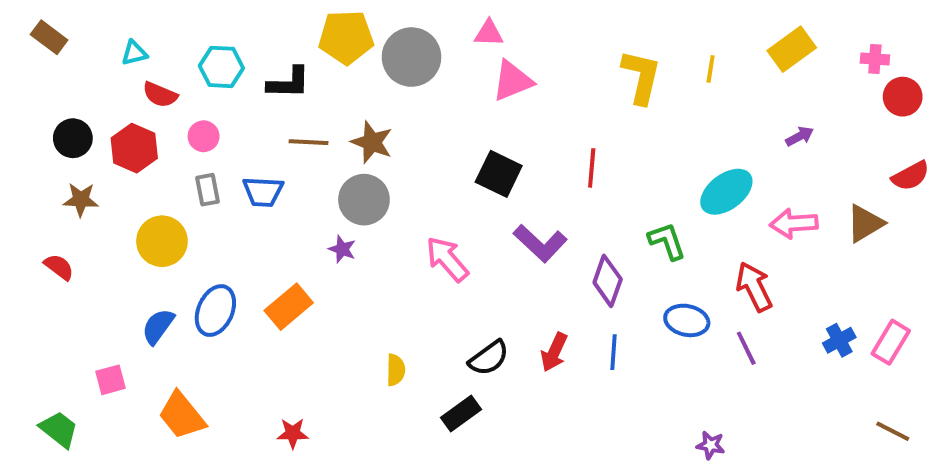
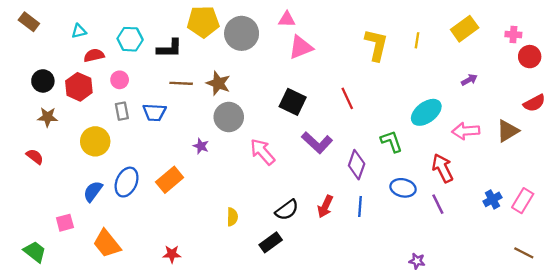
red semicircle: (160, 95) -> (94, 55), turned 144
red line: (592, 168) -> (347, 98), turned -30
gray circle: (364, 200) -> (229, 117), moved

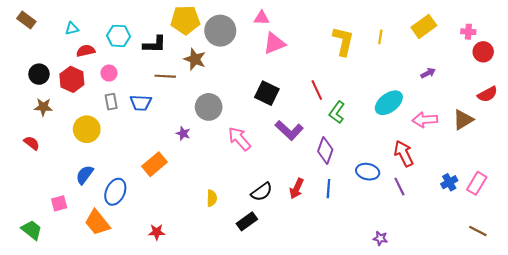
brown star: (218, 83) -> (195, 59), moved
green L-shape: (391, 141) -> (337, 112), moved, turned -125
blue ellipse: (127, 182) -> (115, 192), moved

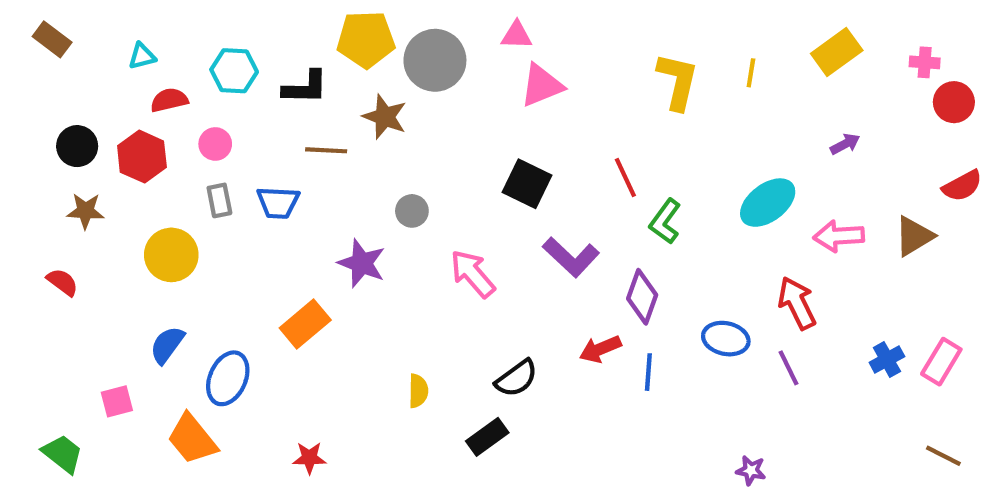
gray circle: (209, 107) -> (412, 211), size x0.6
purple star: (183, 133) -> (362, 263), size x1.6
red arrow: (297, 189) -> (600, 349), moved, turned 42

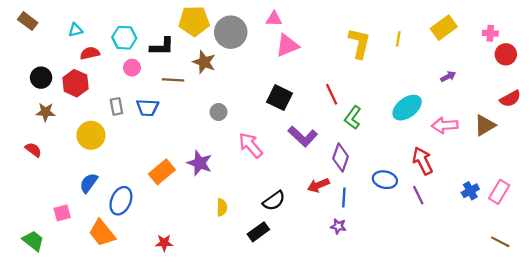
pink circle: (215, 144) -> (132, 68), moved
purple star: (362, 263) -> (200, 163), moved
purple star: (751, 470) -> (338, 226), moved

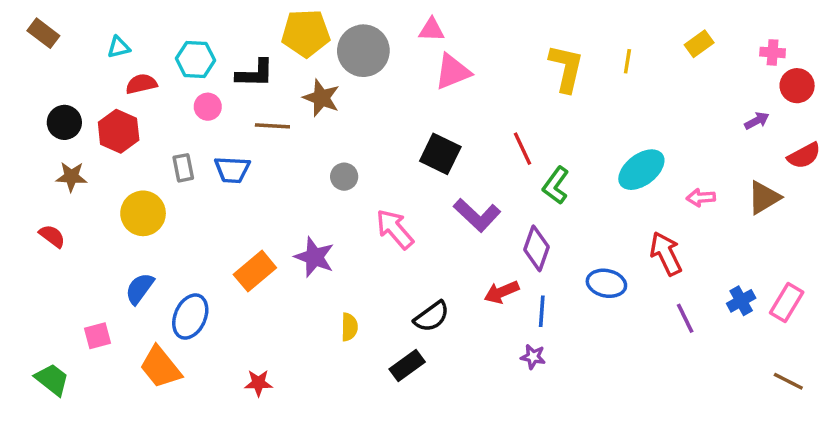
yellow rectangle: (444, 28) -> (699, 44), size x0.7
purple arrow: (448, 77) -> (757, 121), moved
pink arrow: (445, 125) -> (701, 198), size x0.7
purple line: (418, 195) -> (685, 318), moved

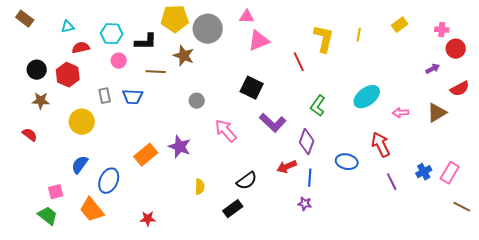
red line: (523, 149) -> (299, 62), moved
green trapezoid: (52, 379) -> (48, 216), moved
brown line: (788, 381) -> (462, 207), moved

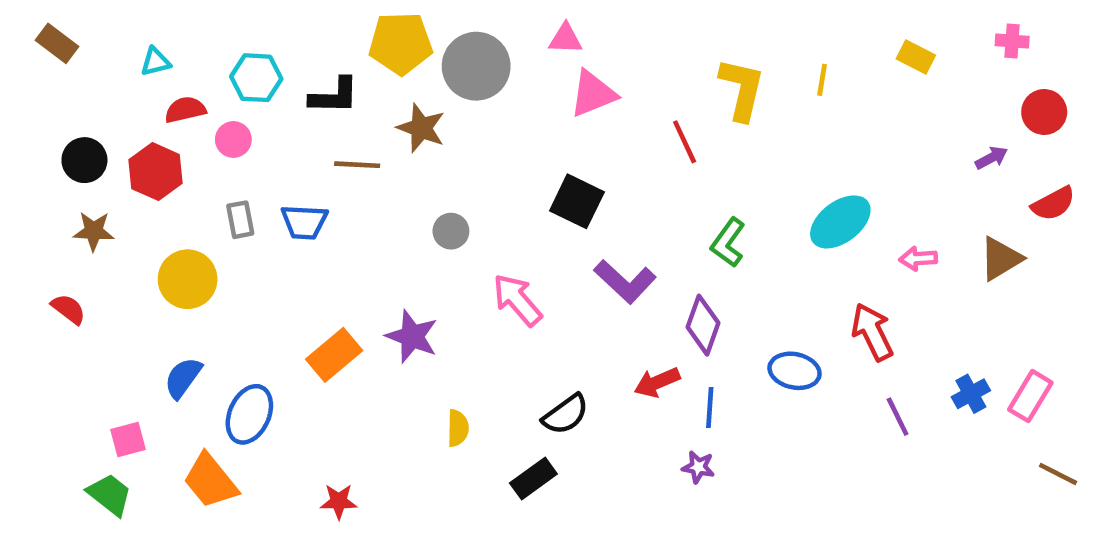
yellow rectangle: (400, 25) -> (916, 57), turned 63
pink cross: (442, 30) -> (1012, 41), moved
pink circle: (119, 61) -> (233, 139), moved

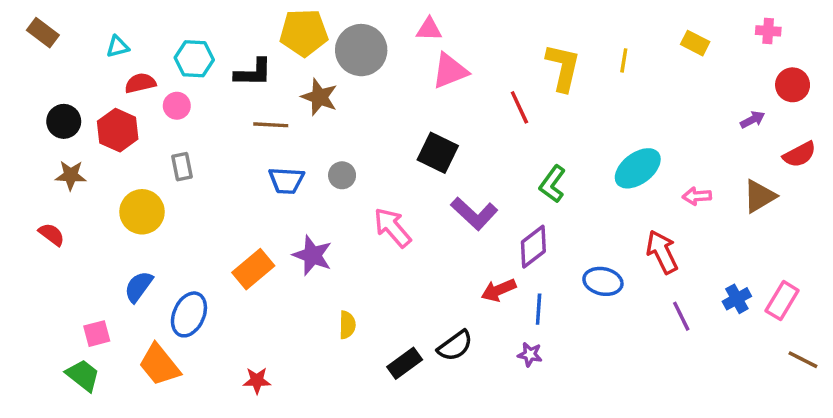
blue trapezoid: (304, 222) -> (286, 181), moved
purple diamond: (703, 325) -> (533, 247), turned 33
black semicircle: (565, 414) -> (455, 346), moved

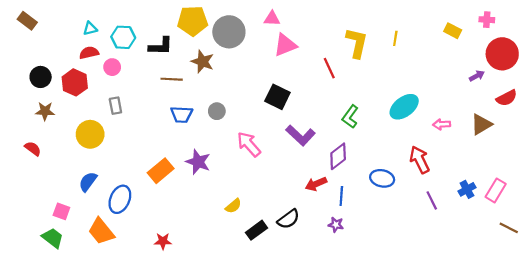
yellow rectangle: (695, 43) -> (453, 31), moved
cyan triangle: (118, 47) -> (90, 29), moved
red circle: (793, 85) -> (502, 54), size x1.5
yellow semicircle: (347, 325) -> (233, 206), moved, turned 49
pink square: (97, 334) -> (61, 211), turned 35

